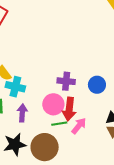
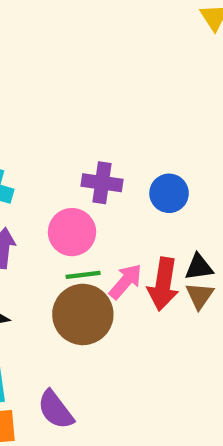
red arrow: (69, 109) -> (163, 284), moved
brown circle: (45, 147) -> (83, 314), moved

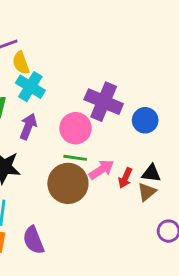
purple cross: (102, 183) -> (104, 102), size x1.4
red arrow: (163, 284) -> (125, 178), size x0.6

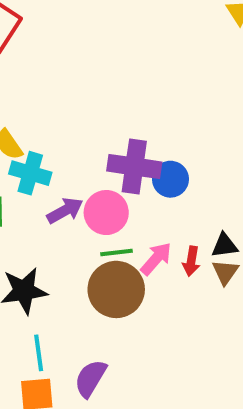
blue circle: (145, 120) -> (170, 179), moved
purple arrow: (28, 126) -> (65, 211), moved, turned 55
purple semicircle: (33, 240) -> (90, 378), turned 68

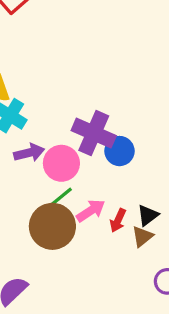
black triangle: (225, 245) -> (148, 215), turned -45
green line: (116, 252) -> (61, 197), turned -48

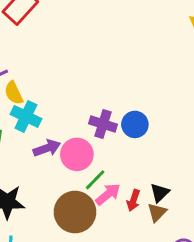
purple cross: (94, 133) -> (103, 124), size x0.7
blue circle: (120, 151) -> (135, 124), moved
green line: (61, 197) -> (95, 180), moved

